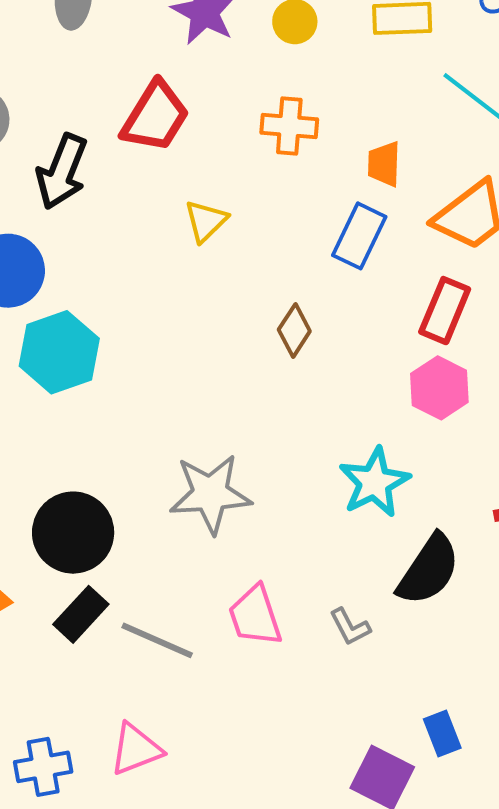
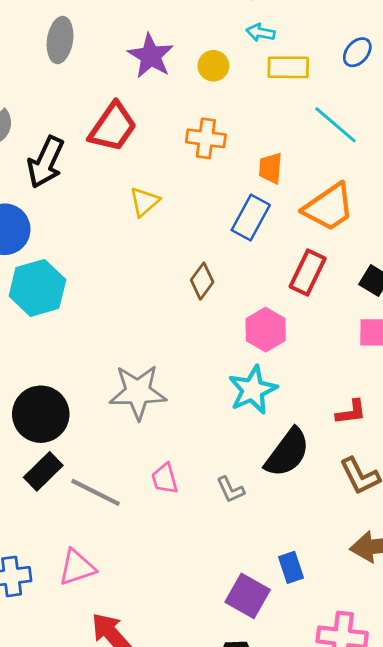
pink hexagon: (439, 388) -> (266, 330), moved
pink trapezoid: (255, 616) -> (165, 479), size x0.7

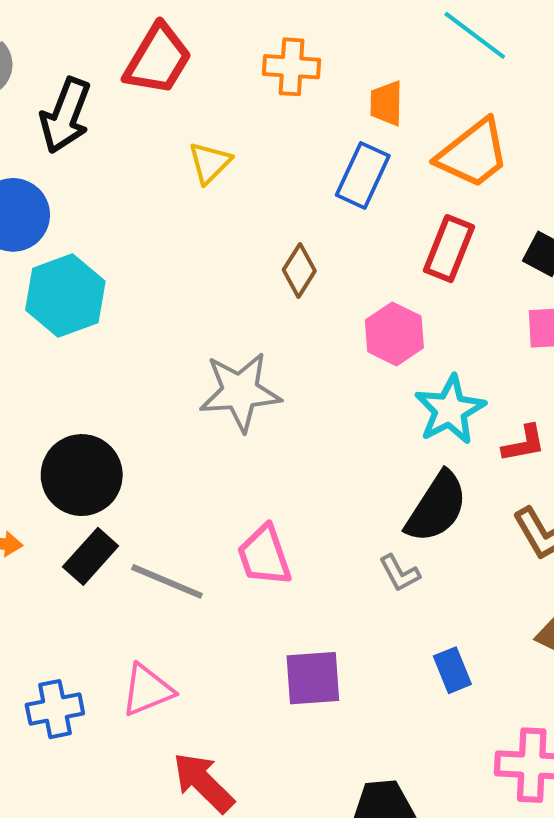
cyan star: (253, 390) -> (450, 410), moved
gray star: (138, 392) -> (240, 392), moved
pink trapezoid: (165, 479) -> (264, 555), size x1.4
gray L-shape: (230, 490) -> (400, 573), moved
purple square: (248, 596) -> (313, 678), moved, turned -30

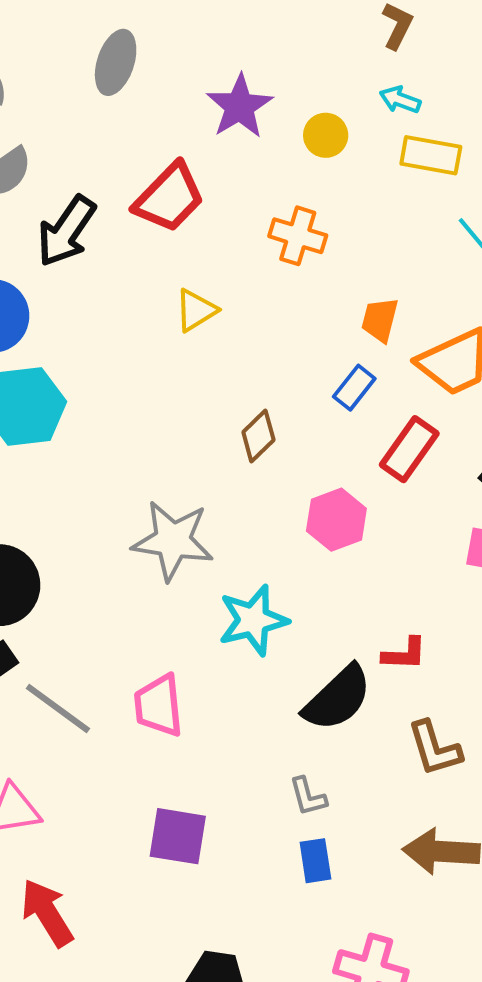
orange trapezoid: (386, 103) -> (380, 320), moved
blue rectangle: (363, 175) -> (354, 388), moved, size x0.7
cyan star: (450, 410) -> (253, 620), moved
red L-shape: (524, 444) -> (404, 654), moved
gray L-shape: (400, 573) -> (308, 797), moved

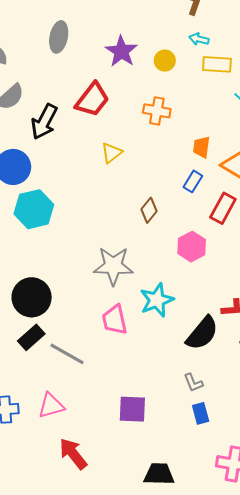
pink trapezoid: (159, 706) -> (115, 320), moved

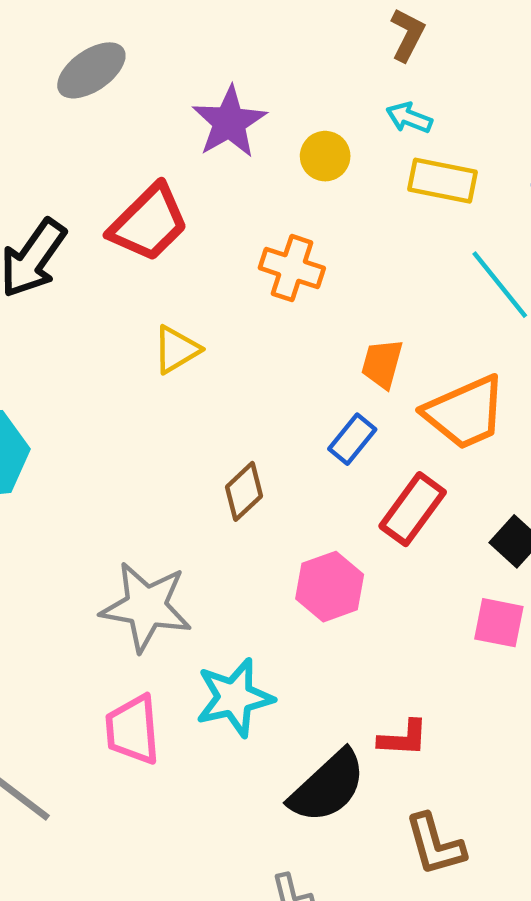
gray ellipse: (59, 37) -> (91, 70), turned 36

